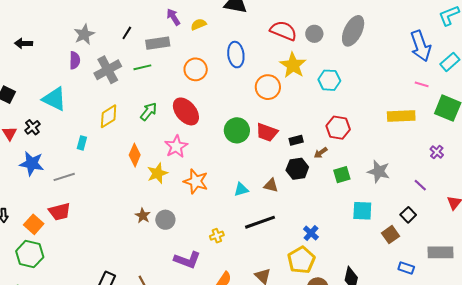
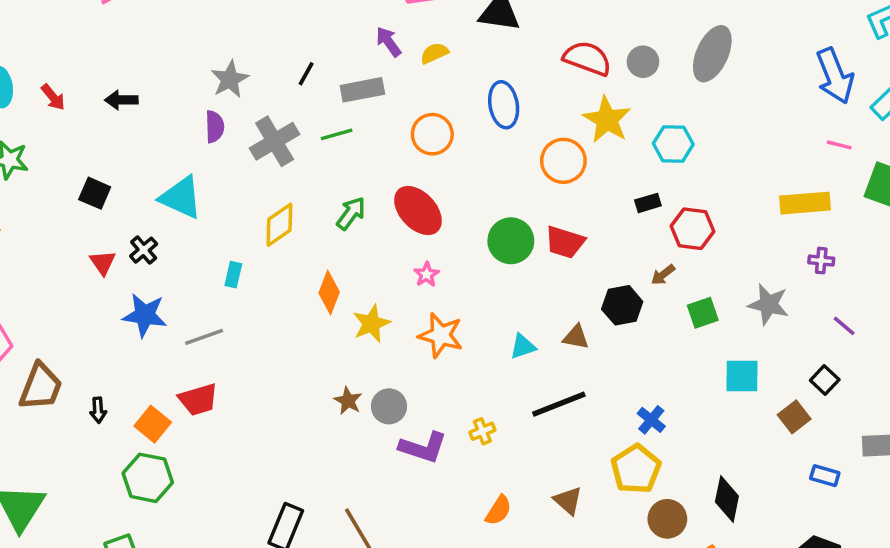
black rectangle: (296, 140) -> (648, 203), moved
pink star: (176, 146) -> (426, 274), moved, size x0.6
purple cross: (437, 152) -> (821, 261), moved, turned -32
purple L-shape: (187, 260) -> (423, 447), moved

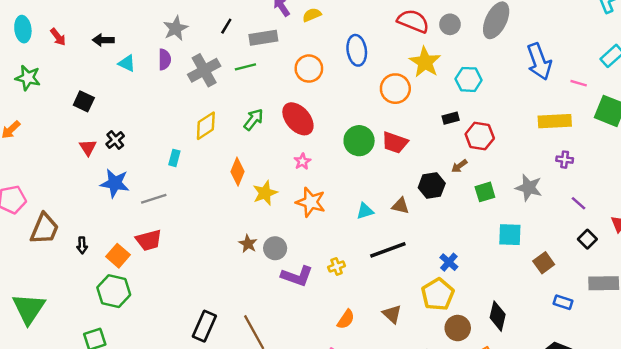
blue arrow: (835, 76) -> (539, 62), moved
cyan triangle: (181, 198) -> (127, 63), moved, size x0.6
black square: (825, 380) -> (587, 239), moved

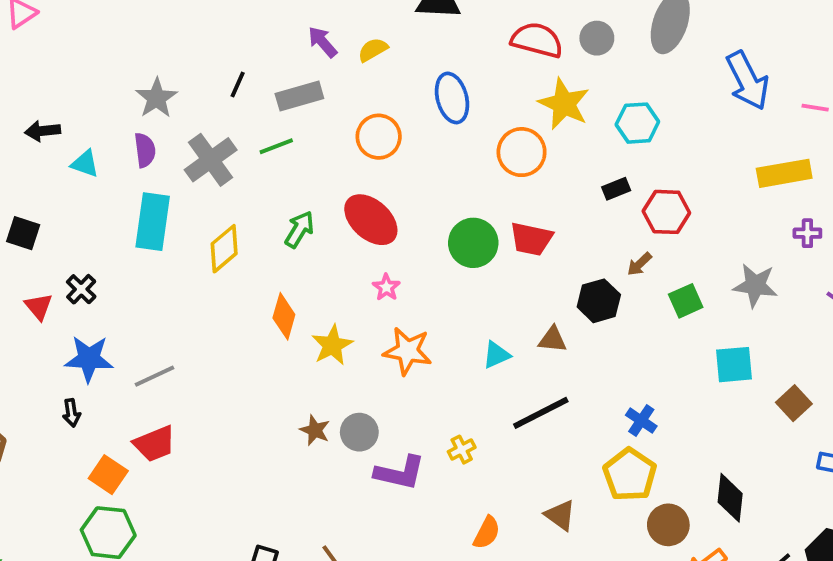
cyan rectangle: (174, 158) -> (153, 222), moved, size x2.0
black arrow: (82, 245) -> (71, 413), moved

